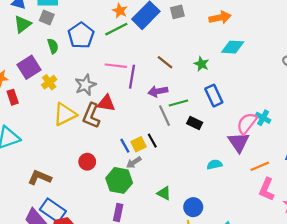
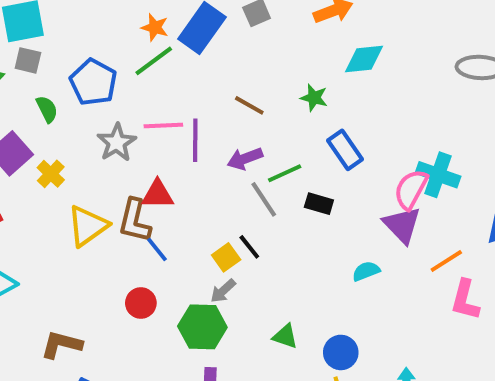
gray star: (85, 85) -> (117, 142), moved
cyan cross: (263, 118) -> (438, 175), size x1.5
blue line: (125, 146) -> (157, 249), moved

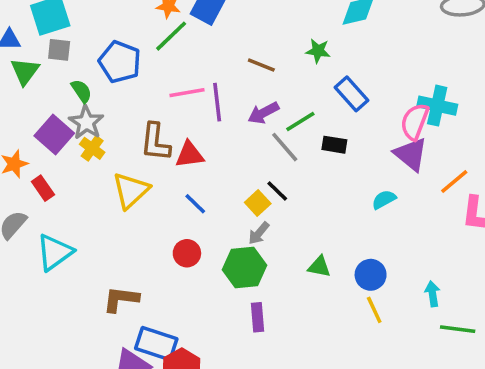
gray star: (117, 142) -> (86, 122), moved
brown L-shape: (135, 221) -> (155, 142), moved

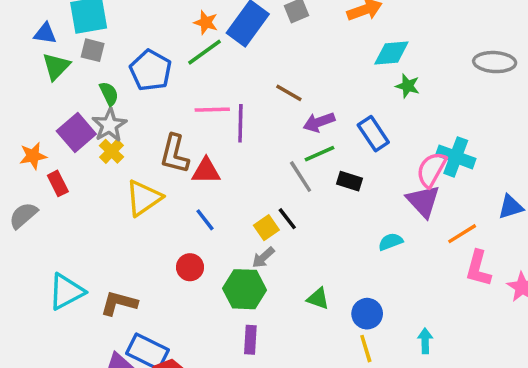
green star: (318, 51) -> (408, 86), moved
purple arrow: (263, 113) -> (319, 122), moved
cyan triangle: (55, 252) -> (66, 292), moved

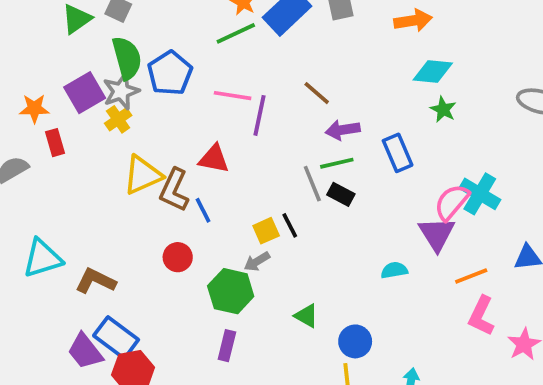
blue pentagon: (151, 70) -> (170, 73), moved
green semicircle: (109, 94) -> (127, 58), size x1.6
brown L-shape: (174, 154) -> (174, 190), moved
black rectangle: (350, 181) -> (341, 194), moved

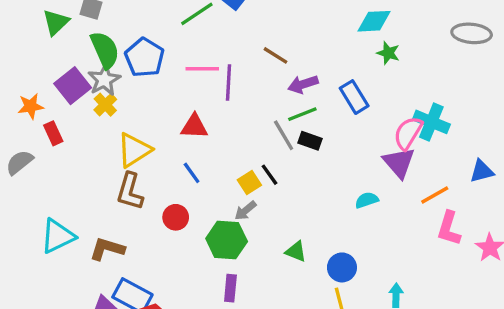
brown L-shape: (174, 190) -> (130, 191), moved

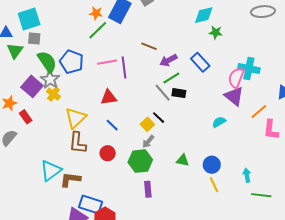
cyan triangle: (58, 236) -> (51, 171), moved

